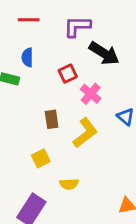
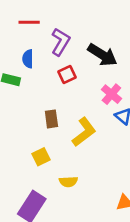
purple L-shape: (77, 26) -> (61, 42), moved, turned 120
pink cross: (91, 94) -> (111, 94), moved

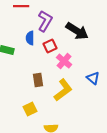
blue semicircle: (28, 59) -> (30, 38), moved
pink cross: (111, 94) -> (64, 61), moved

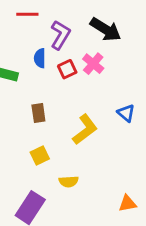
black arrow: (77, 31) -> (106, 29), moved
pink cross: (64, 61) -> (93, 64), moved
brown rectangle: (38, 80) -> (38, 113), moved

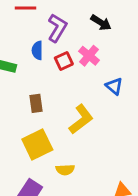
black arrow: (106, 29) -> (101, 23), size x0.7
blue triangle: (126, 113) -> (114, 86), moved
yellow square: (40, 155) -> (37, 144), size x1.6

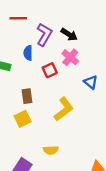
black arrow: (101, 23) -> (69, 35), moved
red square: (64, 61) -> (50, 70), moved
yellow square: (37, 144) -> (23, 119), moved, size x0.7

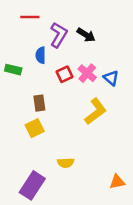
pink cross: (70, 57) -> (87, 73), moved
blue triangle: (91, 82) -> (111, 78), moved
yellow L-shape: (64, 109) -> (96, 111), moved

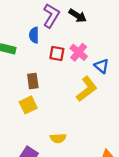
red square: (65, 74) -> (57, 53), turned 35
blue triangle: (111, 78) -> (102, 66), moved

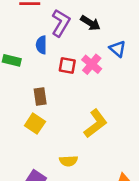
blue triangle: (102, 66) -> (117, 49), moved
yellow L-shape: (87, 89) -> (96, 124), moved
yellow square: (28, 105) -> (35, 124), turned -30

